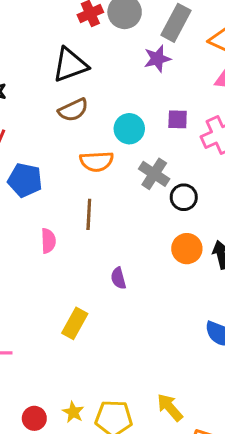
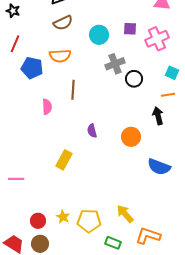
orange semicircle: (97, 161) -> (60, 56), moved
gray cross: (154, 174) -> (115, 64), turned 36
orange circle: (187, 249) -> (131, 137), moved

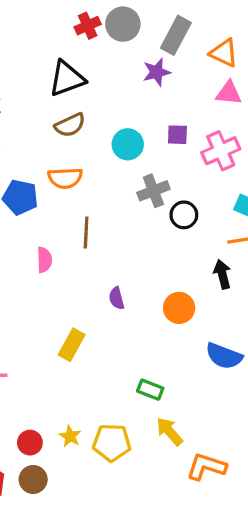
green rectangle: (113, 243) -> (150, 390), moved

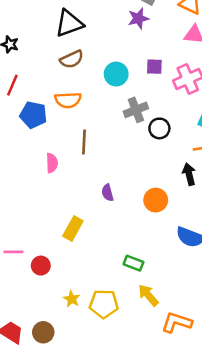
red circle: (30, 443) -> (41, 266), moved

